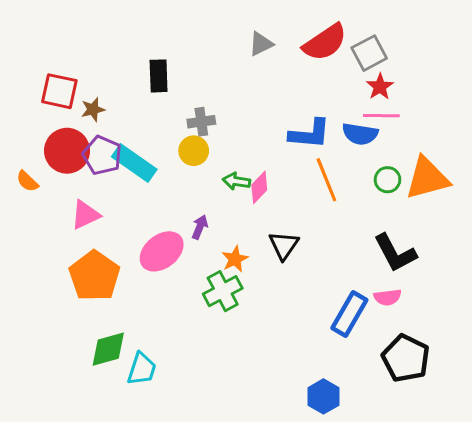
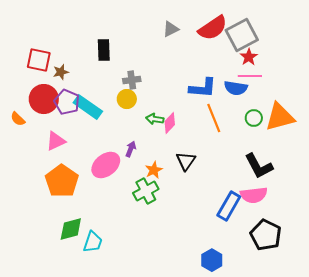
gray square: (369, 53) -> (242, 35), size x1.4
pink semicircle: (388, 297) -> (254, 195), size x1.5

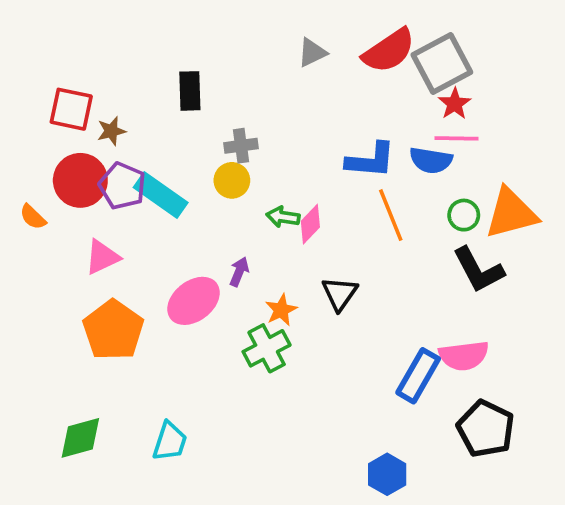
black L-shape: (259, 166) -> (478, 270), moved
green diamond: (71, 229) -> (80, 438), moved

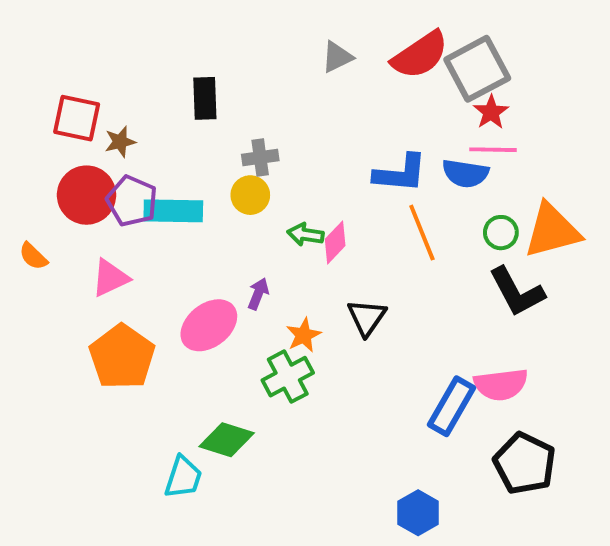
cyan rectangle: (161, 195) -> (173, 211), turned -34
orange semicircle: (33, 217) -> (33, 256), moved
green diamond: (80, 438) -> (227, 440), moved, turned 33

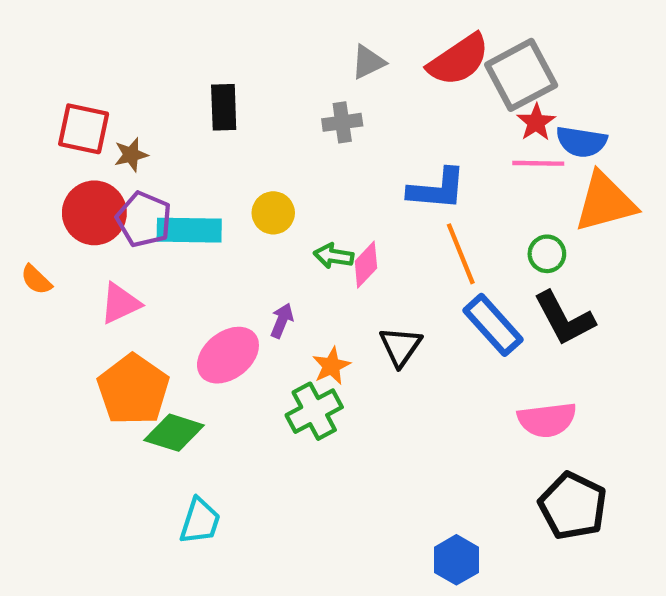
gray cross: (260, 158) -> (342, 122), moved
blue semicircle: (465, 173) -> (581, 142), moved
orange triangle: (552, 231) -> (605, 202), moved
blue rectangle: (452, 406) -> (493, 325), moved, turned -72
green diamond: (227, 440) -> (174, 433), moved

